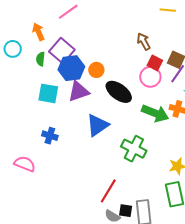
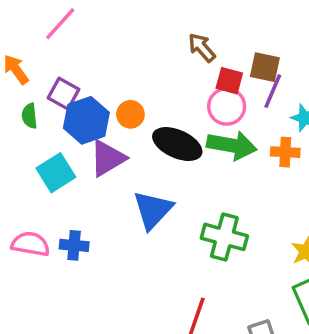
purple square: (62, 51) -> (64, 94), size x0.7
cyan square: (48, 93) -> (56, 173), turned -30
green arrow: (155, 113) -> (232, 145), moved
pink semicircle: (25, 164) -> (30, 244), moved

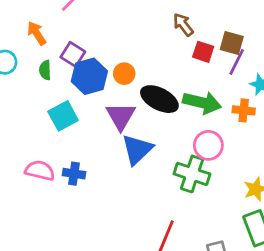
pink circle: (227, 106) -> (208, 145), moved
purple triangle: (107, 158) -> (121, 116), moved, turned -32

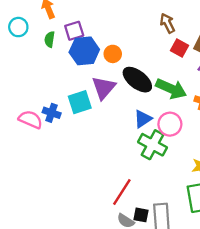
purple square: (73, 54) -> (74, 31), turned 30
cyan square: (63, 116) -> (80, 102), moved
blue triangle: (137, 149) -> (143, 119), moved, size x0.7
blue cross: (74, 174) -> (52, 113), moved

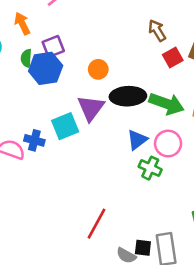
red square: (180, 48) -> (173, 57), turned 36
blue hexagon: (84, 51) -> (46, 68), moved
black ellipse: (137, 80) -> (128, 96), turned -36
green cross: (152, 145) -> (150, 168), size x0.7
red line: (122, 192) -> (97, 224), moved

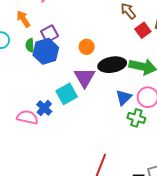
blue cross: (34, 140) -> (44, 108), turned 35

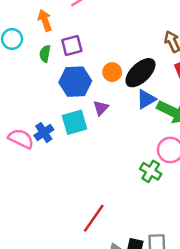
blue hexagon: (46, 51) -> (75, 82), moved
black ellipse: (112, 65) -> (140, 73), moved, turned -48
purple triangle: (85, 77) -> (101, 108), size x0.6
blue triangle: (124, 97) -> (146, 99), moved

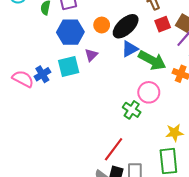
red line: (94, 218) -> (114, 149), moved

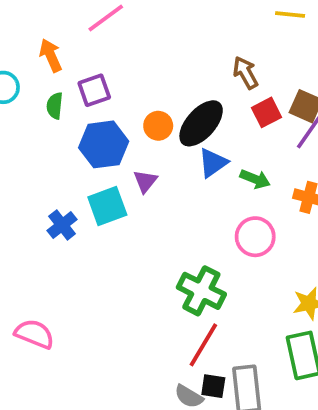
green arrow: (152, 60) -> (255, 179), size x0.6
pink semicircle: (23, 79) -> (34, 334), moved
green cross: (132, 110) -> (201, 291), moved, size x1.4

